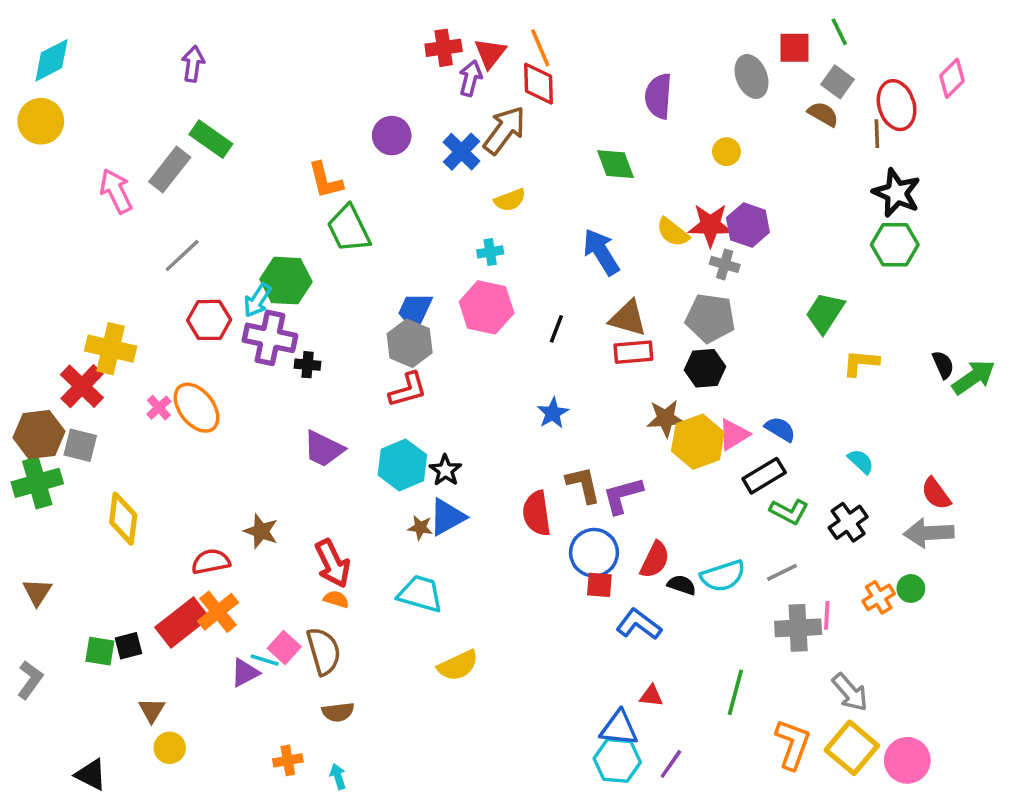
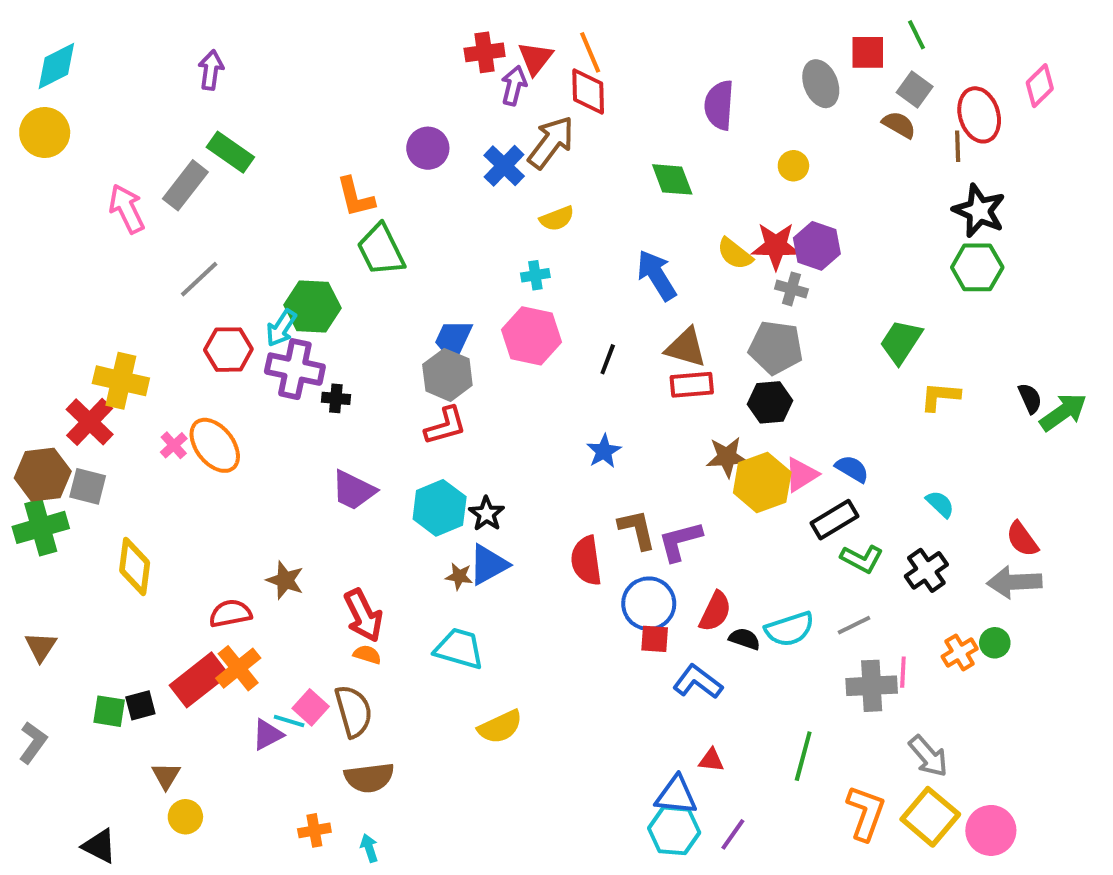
brown semicircle: (338, 712) -> (369, 778), size x1.4

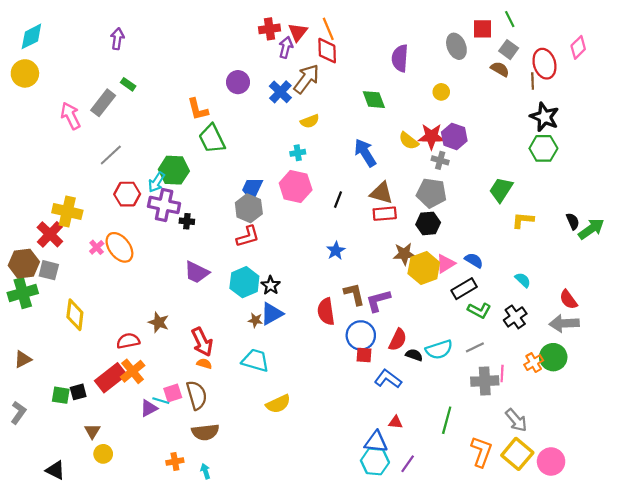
green rectangle: (230, 152) -> (128, 84), size x0.6
green circle: (995, 643) -> (553, 357), size x1.6
brown triangle: (41, 647) -> (23, 359), turned 30
pink square: (311, 707) -> (173, 393), turned 30

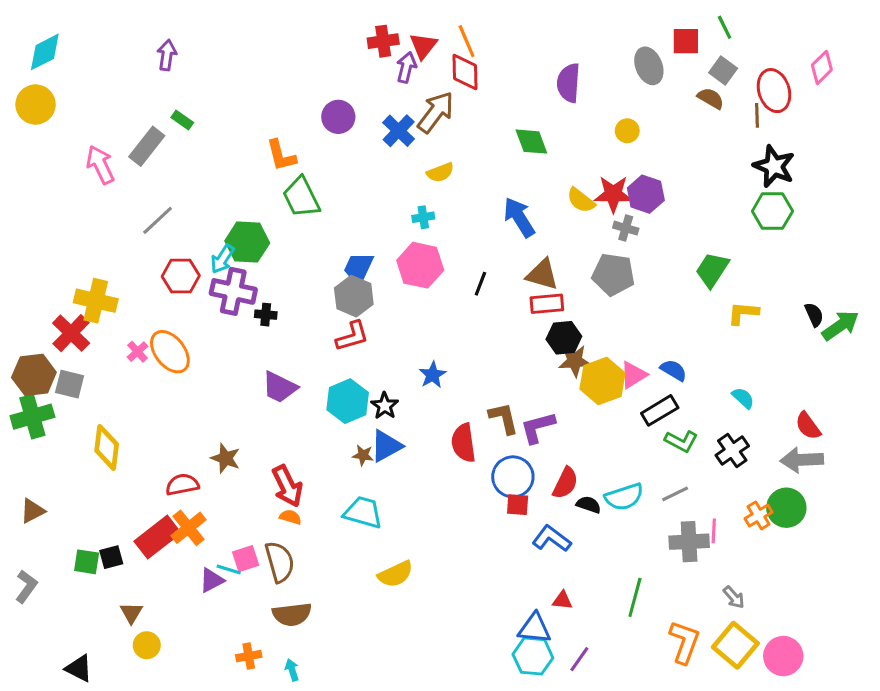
black hexagon: (428, 223) -> (564, 338), moved
blue star: (336, 251) -> (433, 375), moved
gray arrow: (516, 420) -> (734, 597), size x0.7

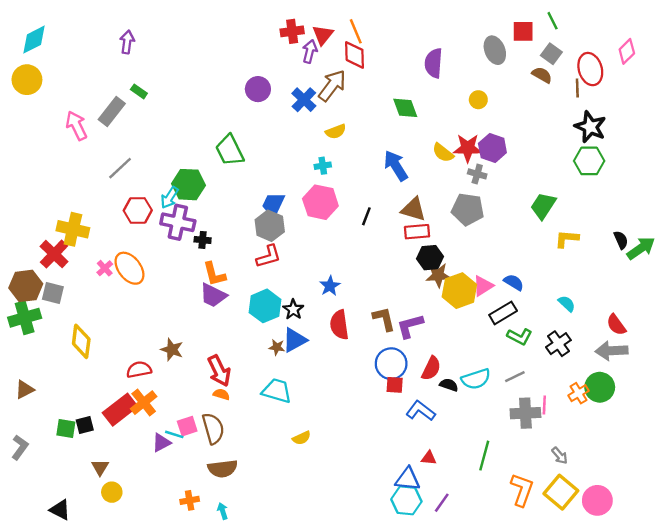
orange L-shape: (281, 155) -> (214, 274), moved
red semicircle: (463, 443) -> (339, 325), moved
yellow semicircle: (395, 574) -> (302, 438), size x0.7

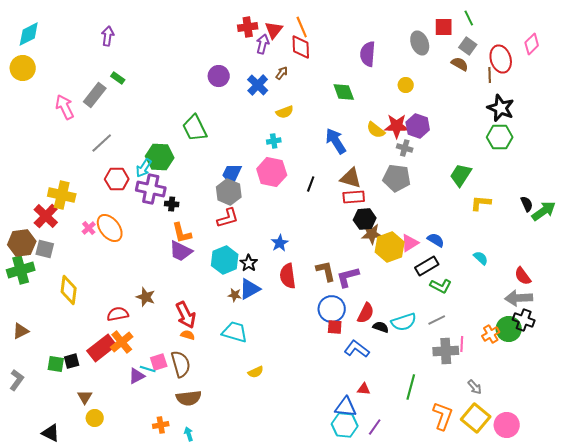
brown arrow: (332, 86) -> (282, 73), size x0.5
black cross: (558, 344) -> (524, 320), moved, turned -35

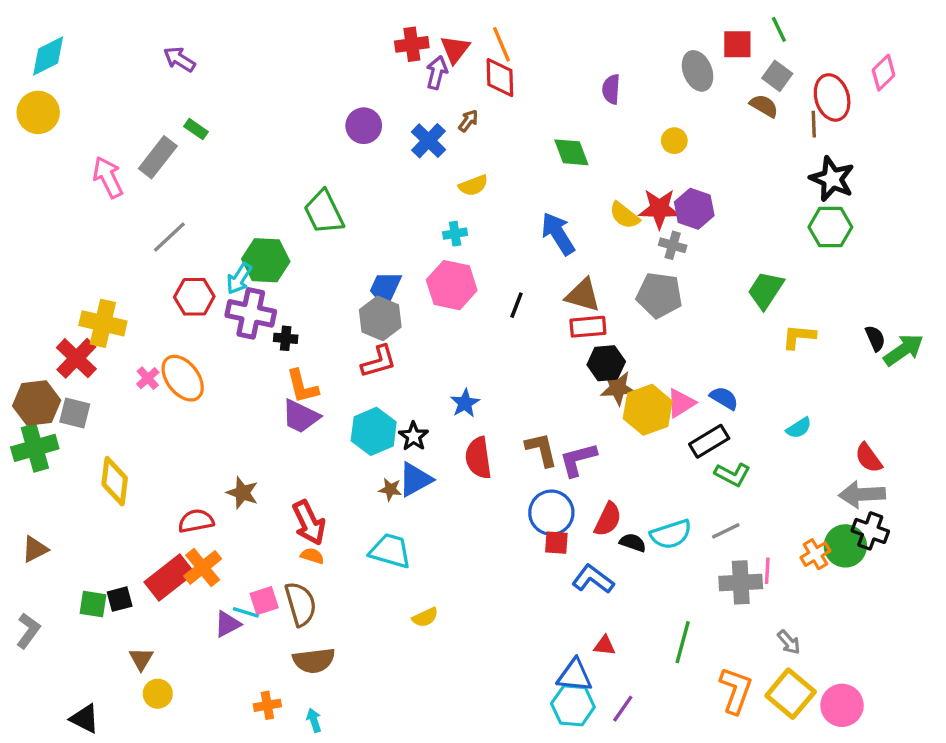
purple arrow: (108, 36) -> (179, 59), turned -66
purple semicircle: (368, 54) -> (611, 89), size x0.7
cyan semicircle: (481, 258) -> (799, 428), turned 105

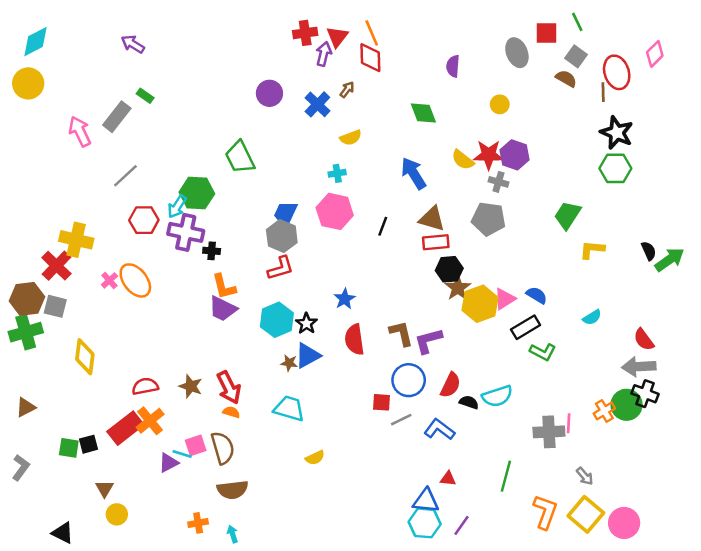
brown star: (618, 388) -> (458, 288), turned -30
brown star: (242, 493) -> (191, 386), moved
gray line: (726, 531) -> (401, 420), moved
red square: (556, 543) -> (382, 402), moved

